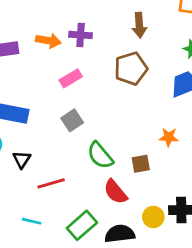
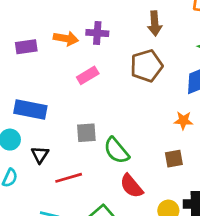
gray square: (72, 120) -> (86, 133), moved, turned 30
orange star: (169, 137) -> (183, 120), moved
brown square: (141, 164) -> (174, 159), moved

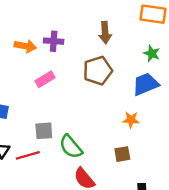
red line: (69, 178) -> (28, 155), moved

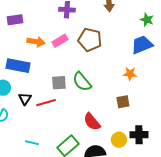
orange arrow: (25, 46) -> (36, 42), moved
brown pentagon: (98, 71) -> (90, 40), moved, turned 30
green semicircle: (71, 147) -> (82, 82), moved

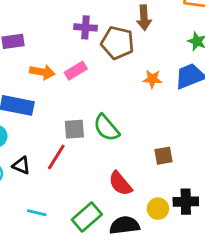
brown pentagon: (90, 40) -> (118, 43), moved
orange star: (130, 74) -> (152, 79), moved
black triangle: (25, 99) -> (21, 165), moved, turned -40
red line: (46, 103) -> (56, 157), turned -42

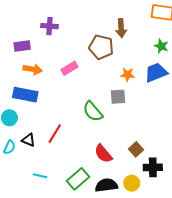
purple cross: (85, 27) -> (49, 26), moved
orange arrow: (42, 72) -> (33, 69), moved
gray square: (74, 129) -> (118, 97), moved
brown square: (164, 156) -> (136, 149), moved, turned -32
yellow circle: (158, 209) -> (132, 183), moved

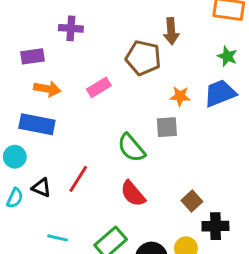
red semicircle: (103, 154) -> (133, 194), moved

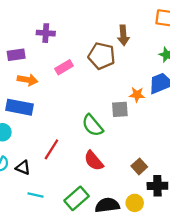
pink rectangle: (99, 87) -> (64, 67), moved
orange star: (180, 96) -> (137, 95), moved
black triangle: (41, 188) -> (23, 168), moved

